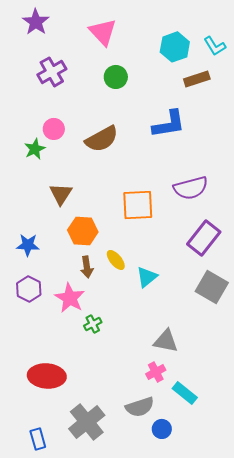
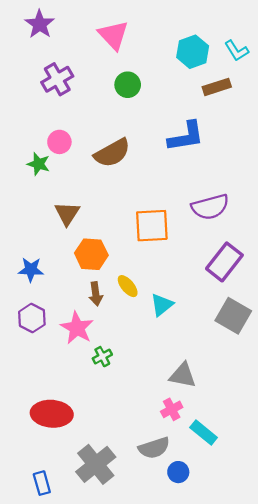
green star: (35, 149) -> (39, 164), turned -30

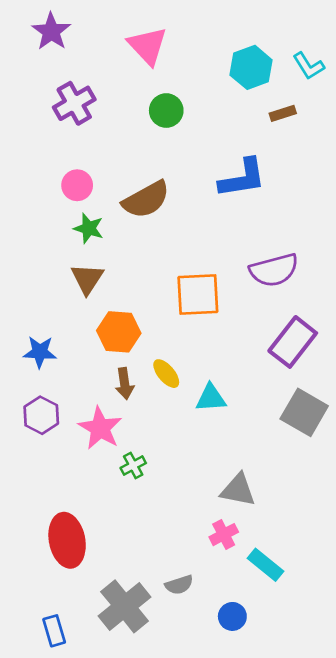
brown rectangle: (217, 87) -> (283, 113), size x0.7
green star: (39, 164) -> (89, 228), moved
cyan triangle: (162, 305) -> (211, 398), turned 35
red ellipse: (52, 414) -> (67, 540), turned 75
gray semicircle: (154, 448) -> (179, 585), moved, size x0.7

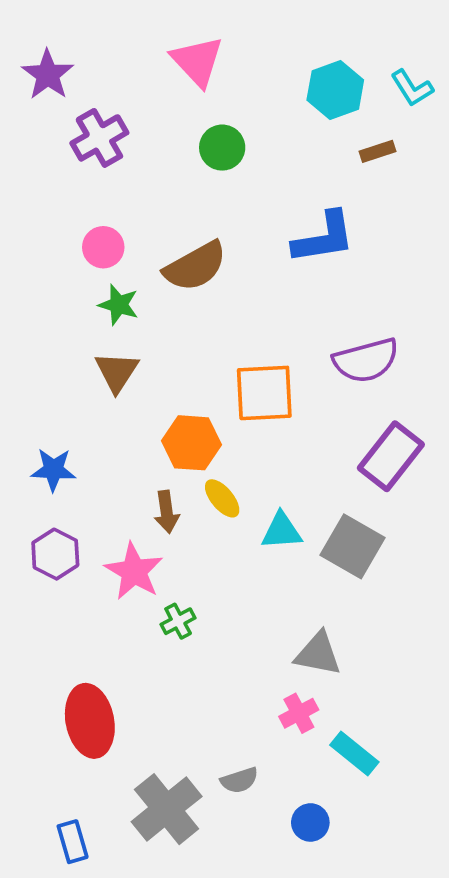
purple star: (51, 31) -> (48, 75), moved
orange hexagon: (119, 332) -> (191, 443), moved
gray square: (304, 412) -> (353, 546), moved

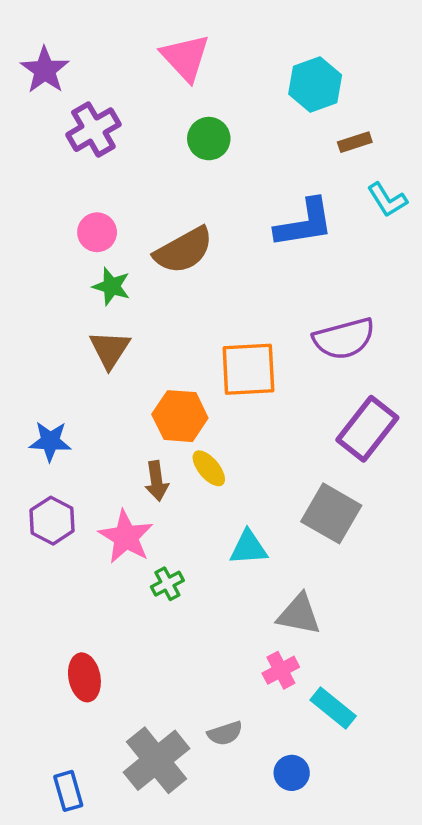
cyan L-shape: (412, 88) -> (387, 200), moved
cyan triangle: (282, 531) -> (248, 548), moved
red ellipse: (90, 721) -> (84, 677), size x0.7

